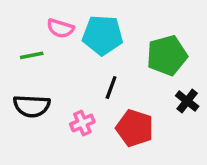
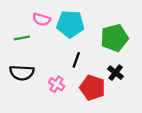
black cross: (187, 101) -> (116, 73), moved
pink cross: (82, 123) -> (57, 84), turned -35

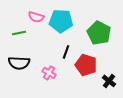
green pentagon: (114, 38) -> (99, 33), turned -30
black cross: (116, 73) -> (109, 81), moved
red pentagon: (92, 88) -> (86, 65), moved

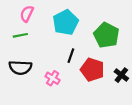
pink semicircle: (36, 17) -> (27, 14), moved, turned 98
cyan pentagon: (61, 21) -> (65, 22), turned -30
black cross: (109, 81) -> (121, 75), moved

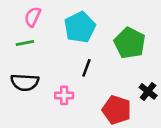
red pentagon: (92, 70) -> (117, 110), moved
pink cross: (53, 78) -> (64, 95), turned -32

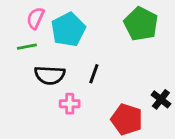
cyan pentagon: (80, 27) -> (68, 30), moved
green pentagon: (130, 43) -> (141, 24), moved
black semicircle: (25, 82) -> (50, 75), moved

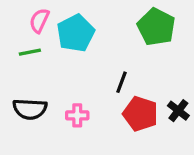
black line: (94, 74) -> (121, 82), moved
black semicircle: (50, 75) -> (30, 109), moved
red pentagon: (127, 119) -> (140, 114), moved

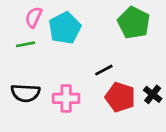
black line: (121, 82) -> (104, 70), turned 42
pink cross: (77, 115) -> (66, 98), size x1.4

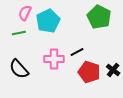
black semicircle: (25, 93) -> (19, 69), turned 45
pink cross: (66, 98) -> (54, 59), moved

